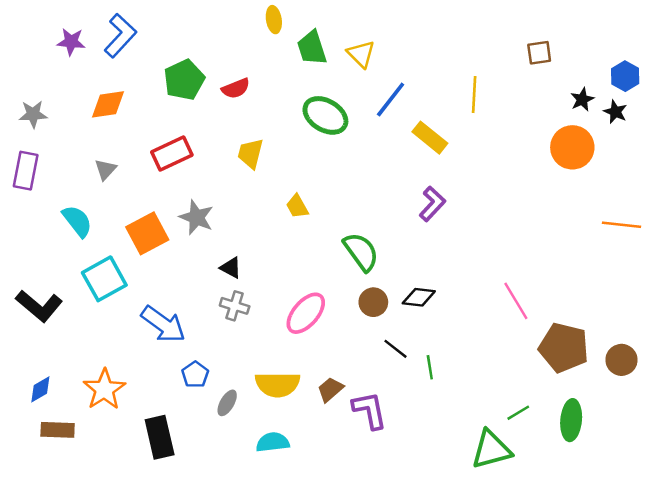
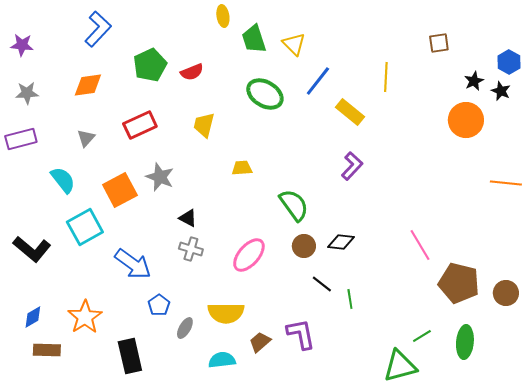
purple star: (71, 42) -> (22, 45), moved
purple rectangle: (26, 171) -> (21, 139), turned 64
yellow trapezoid: (297, 206) -> (242, 168), turned 115
brown trapezoid: (330, 389) -> (260, 342), moved

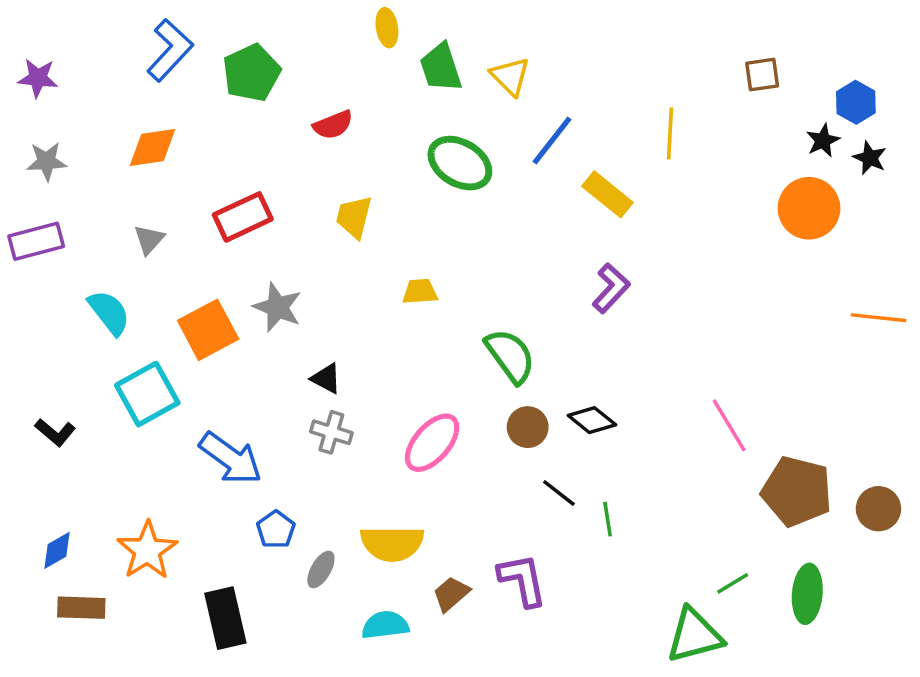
blue hexagon: (509, 62) -> (856, 102), moved
green pentagon: (150, 65) -> (251, 73), moved
black diamond: (341, 242) -> (592, 420), turned 32
black L-shape: (32, 249) -> (55, 432), size x0.6

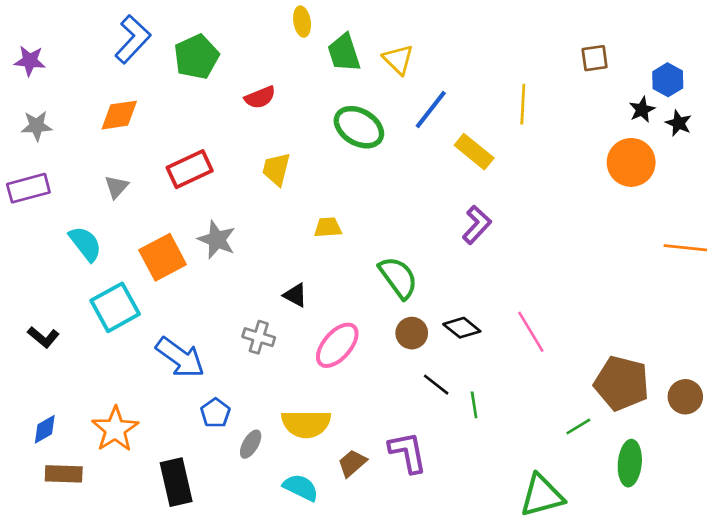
black triangle: (326, 378) -> (295, 295), moved
pink line: (729, 425) -> (531, 332), moved
green line: (733, 583) -> (578, 427), moved
cyan semicircle: (385, 625) -> (301, 487), turned 33

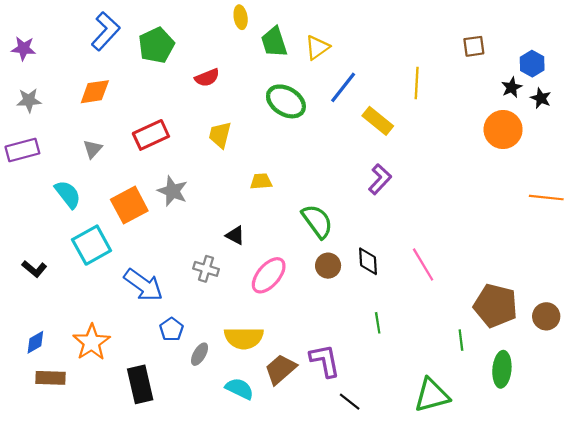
yellow triangle: (398, 59) -> (317, 47), turned 40
black diamond: (462, 328) -> (368, 261), turned 48
black line: (436, 385) -> (350, 402), moved
green line: (578, 427) -> (461, 340), turned -66
brown trapezoid: (352, 463) -> (281, 369), size x1.4

